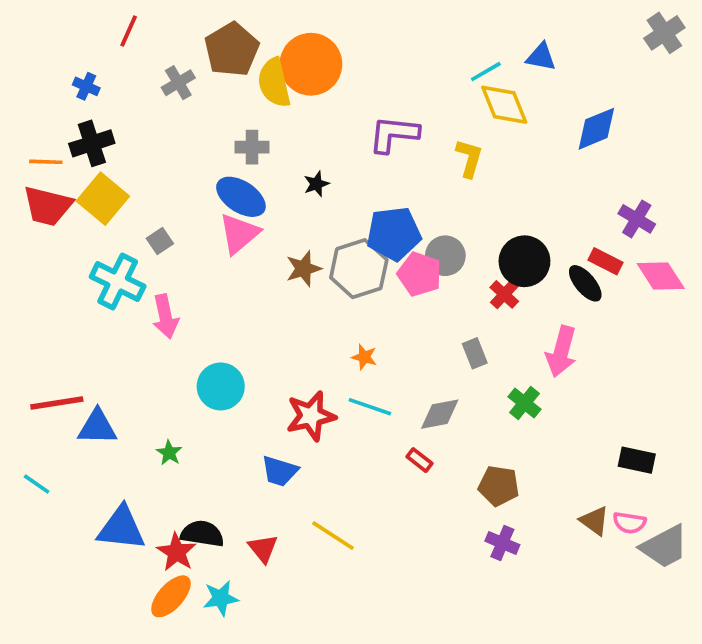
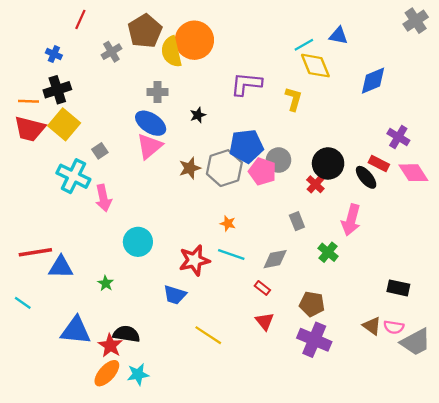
purple cross: (502, 543) -> (314, 340), size x1.6
red triangle: (263, 548) -> (265, 321), moved

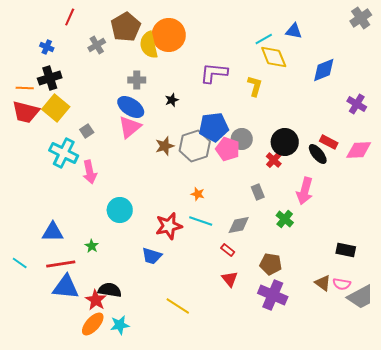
purple cross: (398, 137) -> (357, 104), moved
pink diamond: (413, 173) -> (359, 150), turned -60
red line: (35, 252) -> (61, 264), moved
yellow line: (208, 335) -> (178, 306), moved

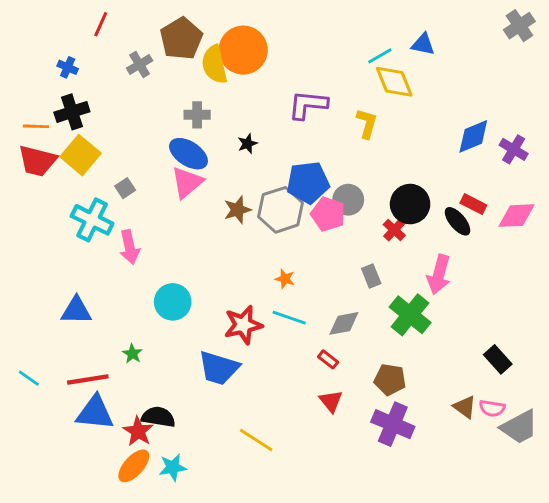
blue diamond: (324, 70) -> (473, 136), moved
green cross: (285, 219) -> (410, 315), size x1.6
blue triangle: (53, 232) -> (76, 310), moved
black rectangle: (346, 250) -> (498, 359), turned 36
blue trapezoid: (152, 256) -> (219, 368), size x1.4

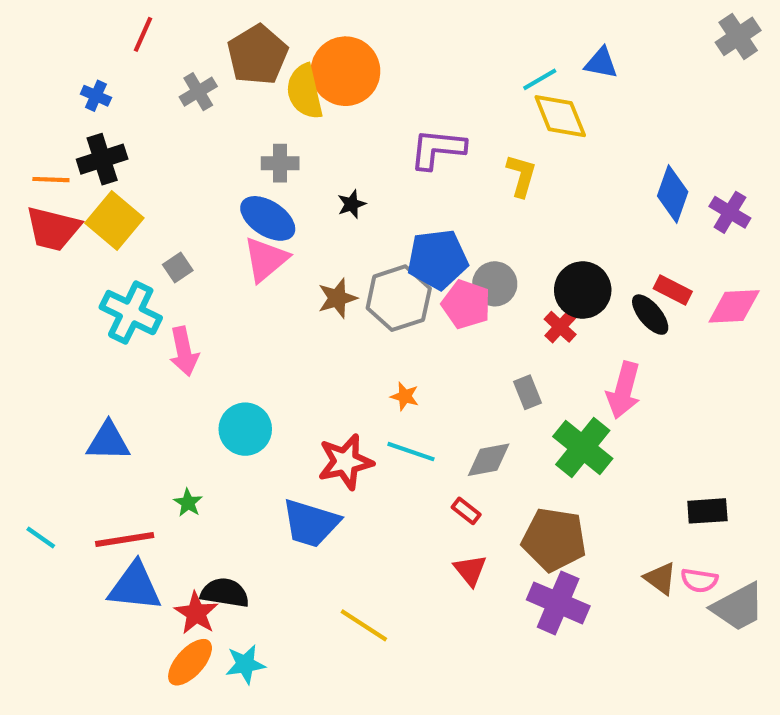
blue diamond: (473, 136) -> (673, 194), turned -48
black rectangle: (498, 359) -> (707, 511), turned -52
brown pentagon: (390, 380) -> (554, 540), size x1.4

